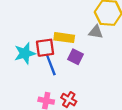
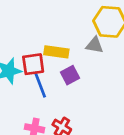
purple square: (76, 57) -> (70, 75), turned 35

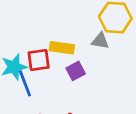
blue line: (40, 85) -> (25, 83), moved

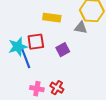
yellow rectangle: (62, 48) -> (52, 18), moved

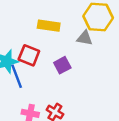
red square: (36, 42) -> (29, 55), turned 30

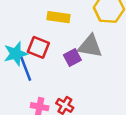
gray triangle: (85, 38) -> (90, 46), moved, size x1.5

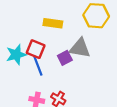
blue line: (26, 69) -> (38, 65), moved

